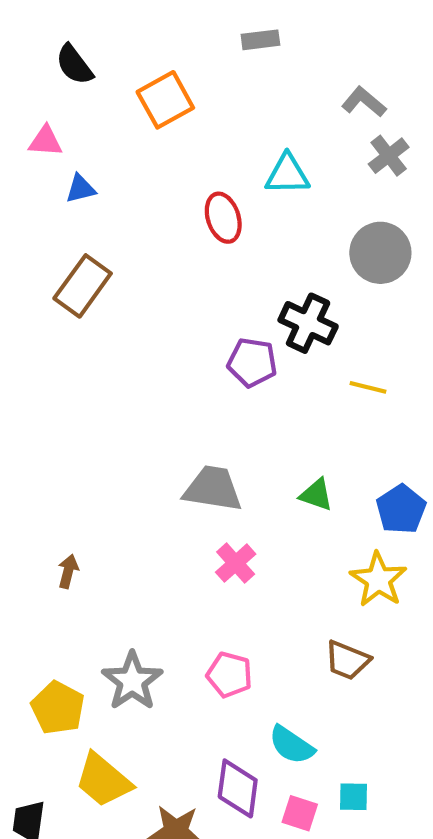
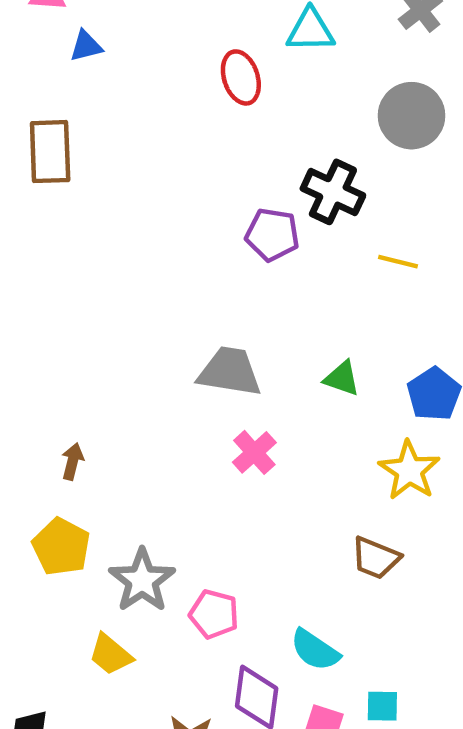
brown rectangle: (83, 286) -> (50, 152), moved, turned -38
pink pentagon: (229, 675) -> (214, 614), moved
yellow pentagon: (58, 708) -> (61, 547), moved
yellow trapezoid: (103, 780) -> (111, 654), moved, size x0.7

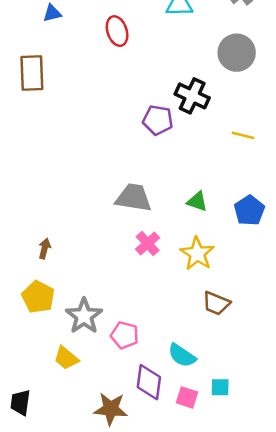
red ellipse: (241, 77) -> (117, 31), moved
yellow line: (398, 262) -> (243, 135), moved
yellow star: (409, 470) -> (197, 254), moved

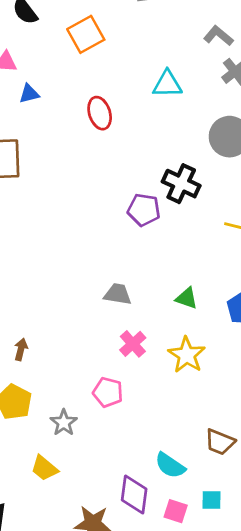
gray trapezoid: (134, 198) -> (118, 294), size x0.7
brown trapezoid: (216, 303) -> (220, 442), moved
gray star: (84, 316) -> (64, 423), size x0.7
pink pentagon: (125, 335) -> (108, 392), moved

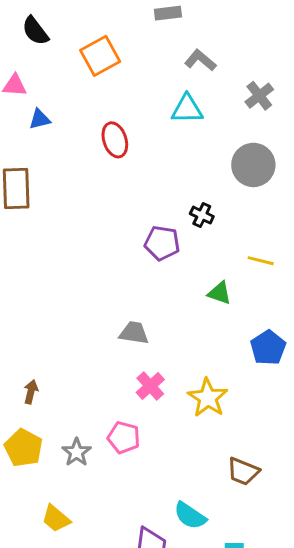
gray L-shape: (218, 36) -> (200, 60), moved
black cross: (181, 184) -> (202, 215), size x0.6
green triangle: (187, 298) -> (219, 293), moved
gray star: (64, 423) -> (77, 452), moved
brown trapezoid: (220, 442) -> (243, 471), moved

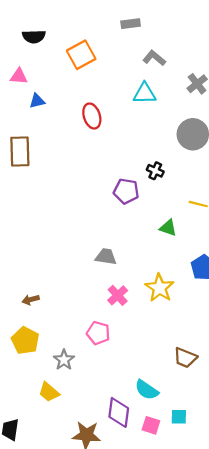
black semicircle: (35, 31) -> (34, 37), turned -55
brown arrow: (31, 392) -> (31, 300), turned -119
yellow star: (208, 398) -> (160, 288), moved
gray star: (77, 452) -> (64, 360), moved

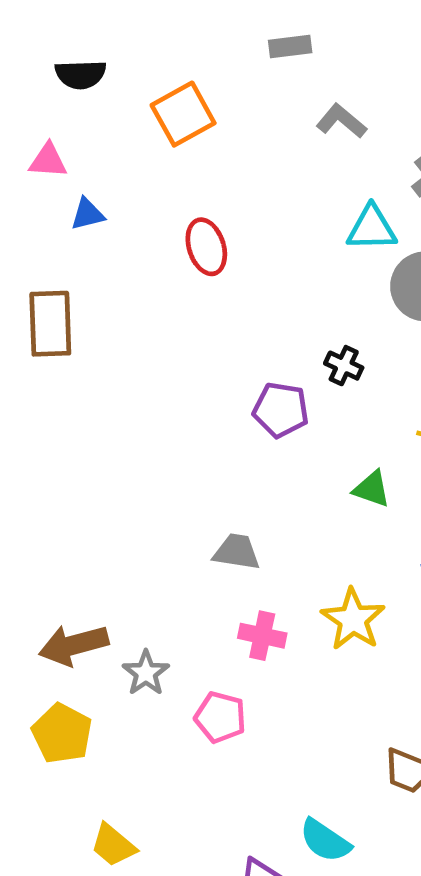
cyan triangle: (144, 93) -> (372, 228), moved
pink cross: (118, 295) -> (262, 636), turned -36
brown arrow: (31, 300) -> (74, 645), size x1.8
gray star: (64, 360) -> (146, 673), moved

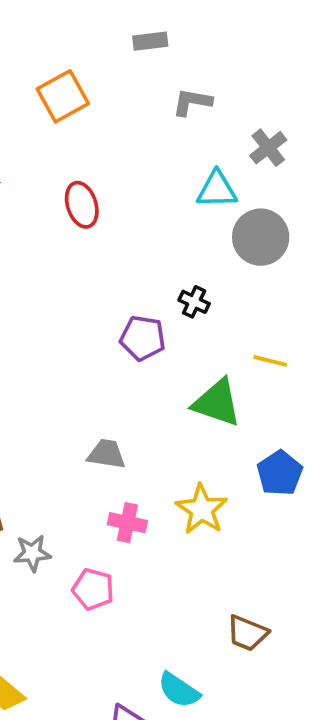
gray L-shape: (341, 121) -> (192, 102), turned -30
green triangle: (372, 489) -> (217, 403), size x1.6
gray star: (146, 673) -> (32, 553), turned 30

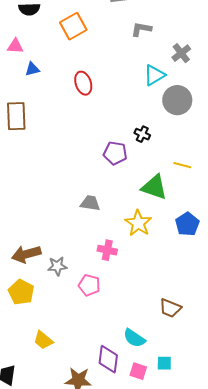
cyan triangle: (217, 190) -> (154, 75), turned -30
gray trapezoid: (106, 454) -> (90, 203), moved
yellow star: (202, 509) -> (138, 223), moved

